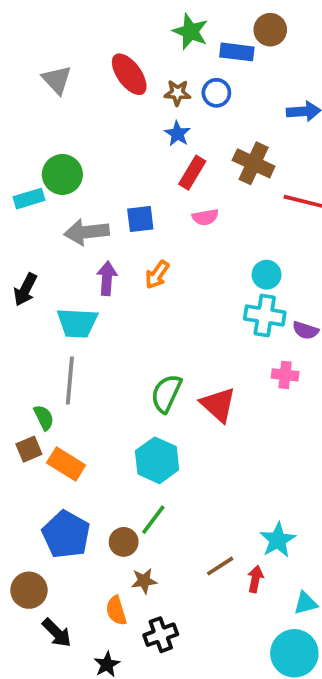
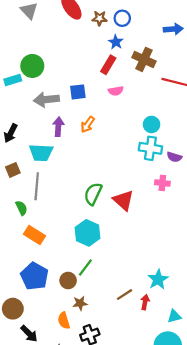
blue star: (177, 134) -> (116, 42), moved
brown square: (29, 449) -> (13, 170), moved

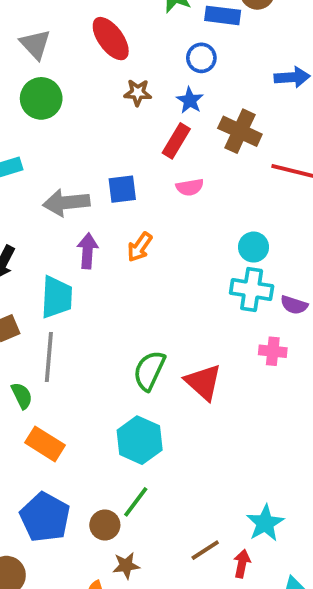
brown star: (100, 18) -> (138, 93), moved
green circle: (32, 66) -> (41, 98), moved
cyan trapezoid: (41, 153) -> (57, 297), turned -90

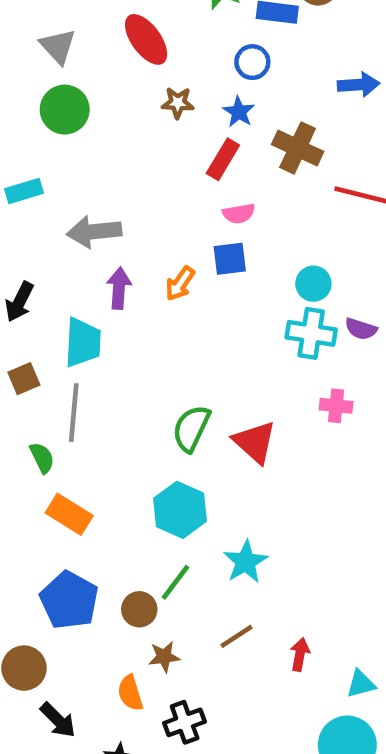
blue square: (122, 189) -> (230, 259), moved
purple semicircle: (294, 305) -> (361, 329), moved
cyan star: (265, 523) -> (246, 562), moved
brown line: (205, 550) -> (237, 636), moved

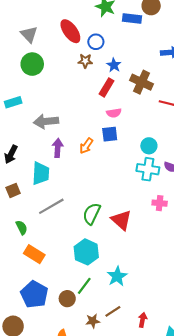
blue circle: (252, 62) -> (96, 42), moved
gray line: (74, 413) -> (51, 206), moved, turned 55
brown star: (164, 657) -> (93, 321), moved

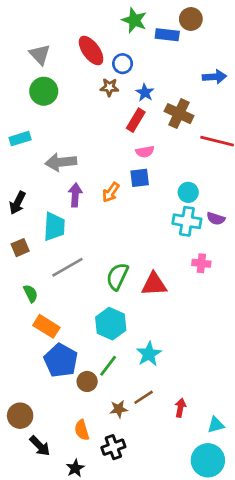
red triangle: (121, 220) -> (154, 284), turned -45
blue pentagon: (34, 294) -> (61, 360), moved

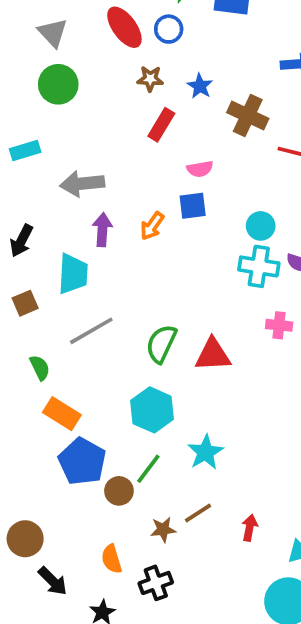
blue circle: (123, 64) -> (169, 29), moved
red rectangle: (136, 120) -> (161, 125), moved

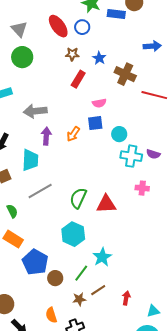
cyan circle: (261, 226) -> (119, 134), moved
orange rectangle: (62, 414) -> (13, 239), moved
green line: (148, 469) -> (81, 273), moved

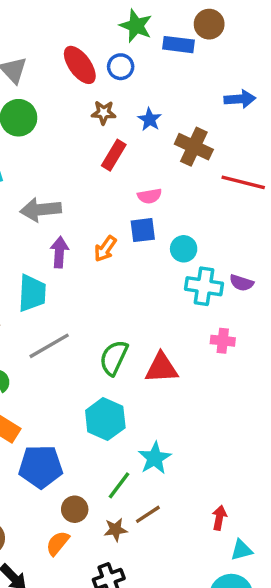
blue pentagon: (35, 262) -> (41, 467), turned -30
brown circle: (55, 278) -> (75, 509), moved
red arrow: (126, 298) -> (219, 518), moved
orange semicircle: (51, 315) -> (58, 543), moved, turned 56

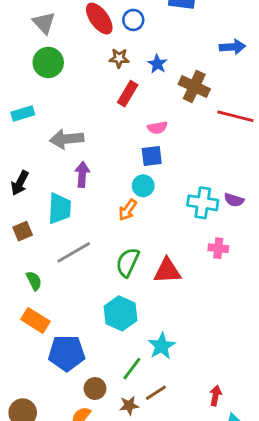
orange arrow: (105, 249) -> (128, 210), moved
cyan circle: (184, 249) -> (143, 186), moved

